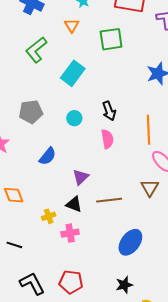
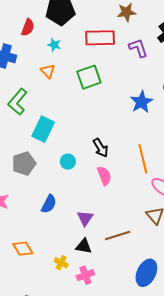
cyan rectangle: (73, 73) -> (43, 129), moved
yellow cross: (49, 216) -> (61, 263), turned -32

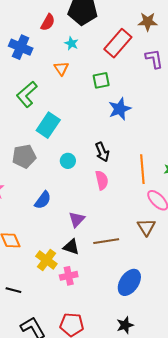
red rectangle: (100, 38) -> (118, 43), turned -56
green square: (89, 77) -> (101, 80), size x0.7
blue star: (142, 102) -> (120, 109), moved
yellow cross: (61, 263) -> (46, 260), size x1.5

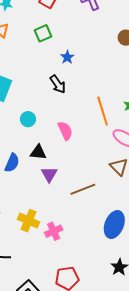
blue star: (120, 109) -> (67, 57), size x0.6
black arrow: (102, 152) -> (58, 84), moved
black triangle: (71, 247) -> (38, 152), moved

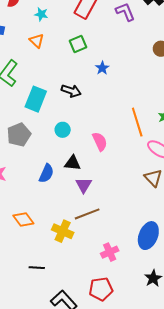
black arrow: (58, 84) -> (71, 91), moved, turned -36
brown line: (83, 189) -> (87, 214), moved
pink cross: (54, 231) -> (110, 252), moved

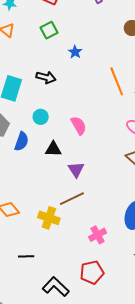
orange line: (137, 122) -> (117, 81), moved
blue semicircle: (46, 173) -> (22, 141), moved
purple triangle: (84, 185) -> (76, 170), moved

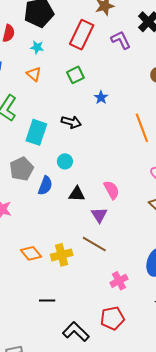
pink semicircle: (79, 125) -> (112, 190), moved
brown line: (72, 199) -> (94, 244), turned 55
yellow cross: (49, 218) -> (62, 255), moved, turned -35

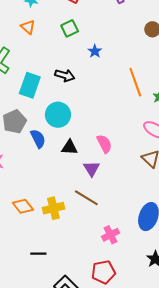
cyan circle: (65, 161) -> (58, 115), size x1.6
blue semicircle: (45, 186) -> (38, 139), turned -48

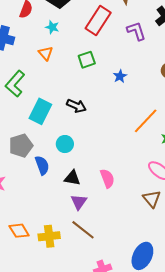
blue star: (95, 51) -> (120, 76), moved
orange line: (135, 82) -> (146, 121), turned 56
cyan circle: (58, 115) -> (65, 144), size x0.7
purple triangle: (92, 169) -> (79, 202), moved

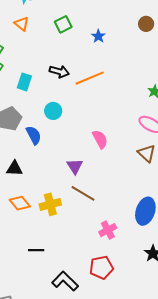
cyan rectangle: (40, 111) -> (24, 82), size x0.7
orange line: (146, 121) -> (90, 78), moved, turned 32
black triangle: (72, 178) -> (14, 168), moved

